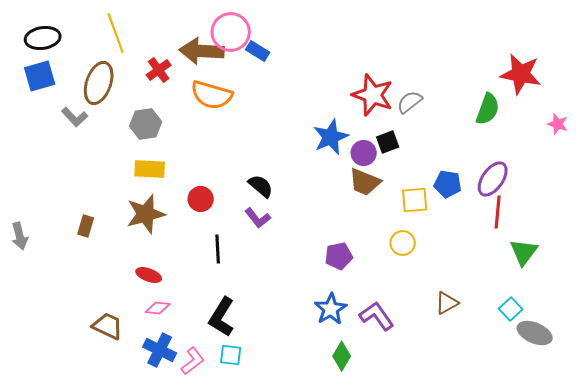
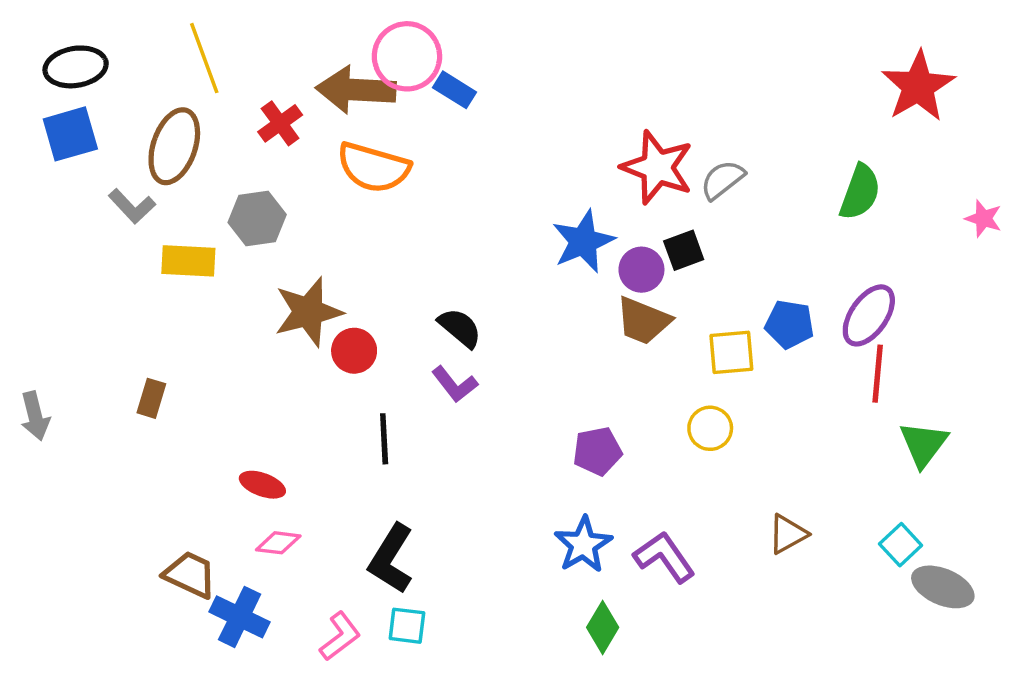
red star: (521, 74) -> (918, 86), moved, turned 30
yellow rectangle: (150, 169) -> (188, 261), moved
brown star: (146, 214) -> (308, 312), moved
blue cross: (160, 350) -> (240, 617), moved

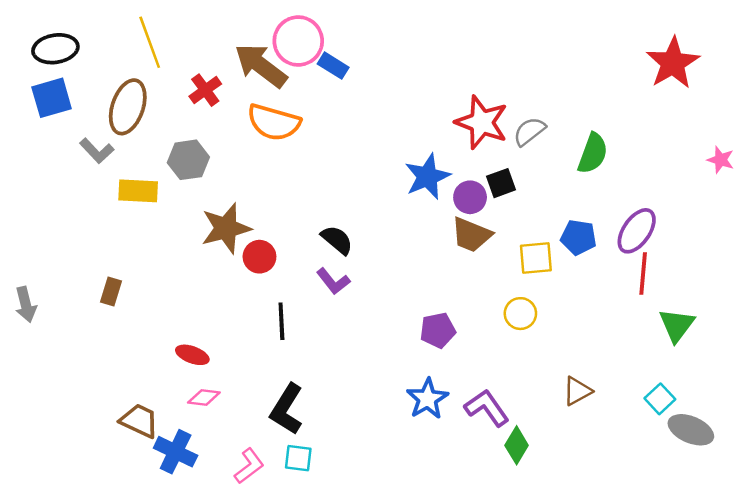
brown arrow: (356, 90) -> (261, 66), turned 34
green semicircle: (860, 192) -> (593, 153), moved
green diamond: (603, 627) -> (517, 445), moved

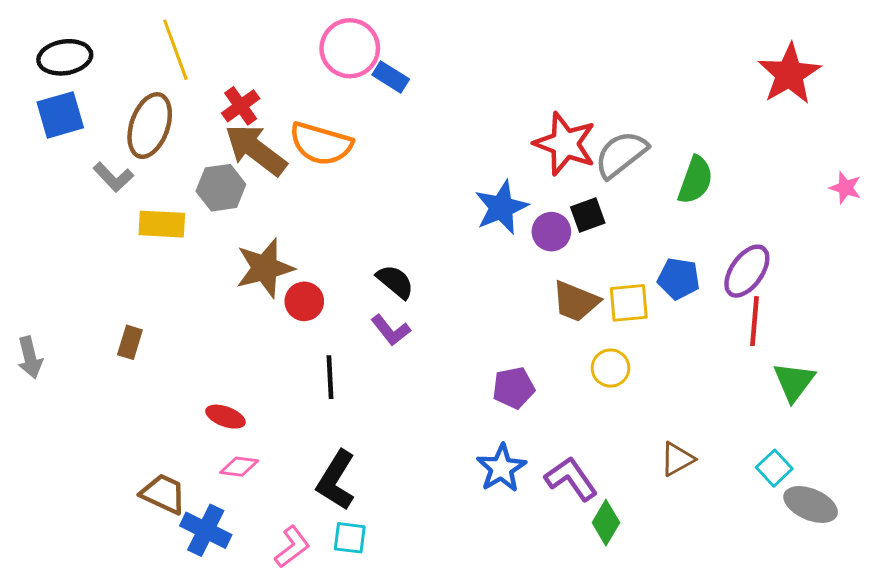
brown arrow: (261, 66) -> (256, 150), moved
gray semicircle: (529, 131) -> (621, 154), size x1.4
brown trapezoid: (471, 235) -> (576, 301), moved

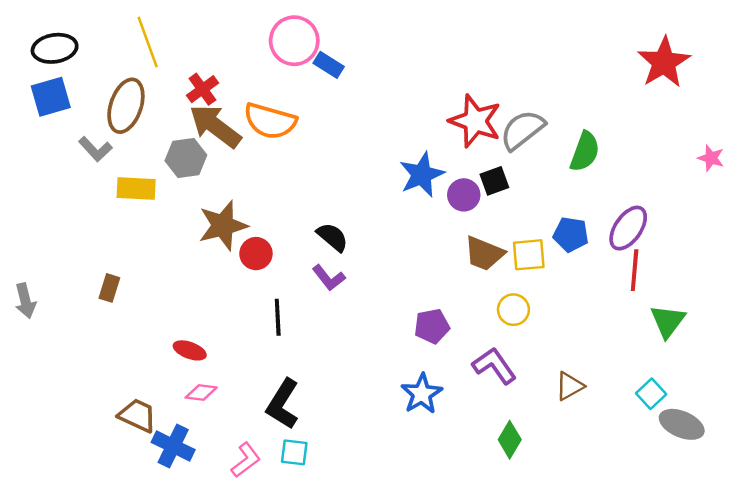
purple L-shape: (571, 479) -> (494, 366), moved

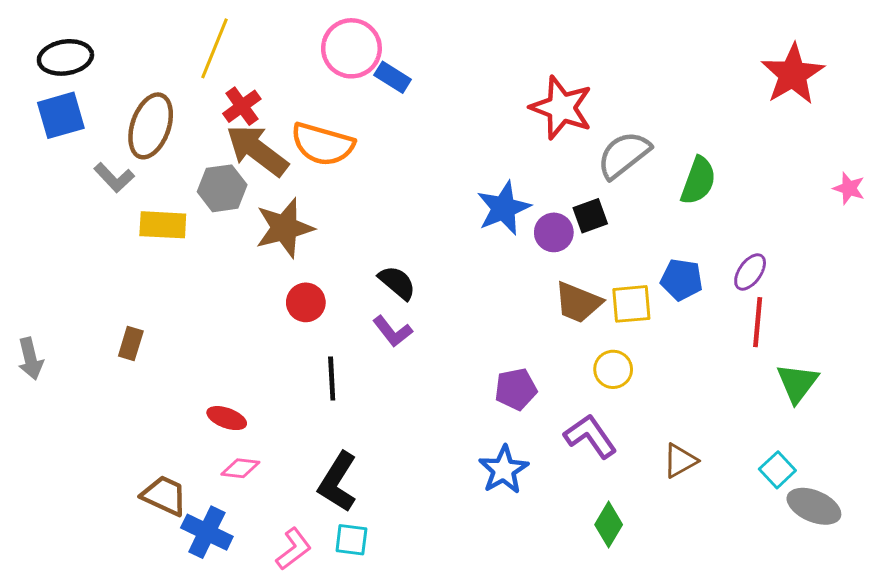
yellow line: (148, 42) -> (215, 48), moved, turned 42
red star: (475, 121) -> (561, 108), moved
brown star: (223, 226) -> (284, 228), moved
purple ellipse: (628, 228) -> (750, 272), size x0.7

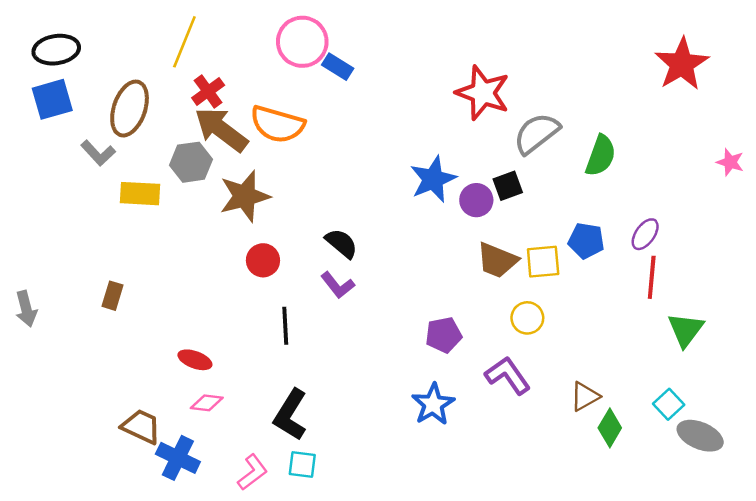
green diamond: (609, 525) -> (610, 428), moved

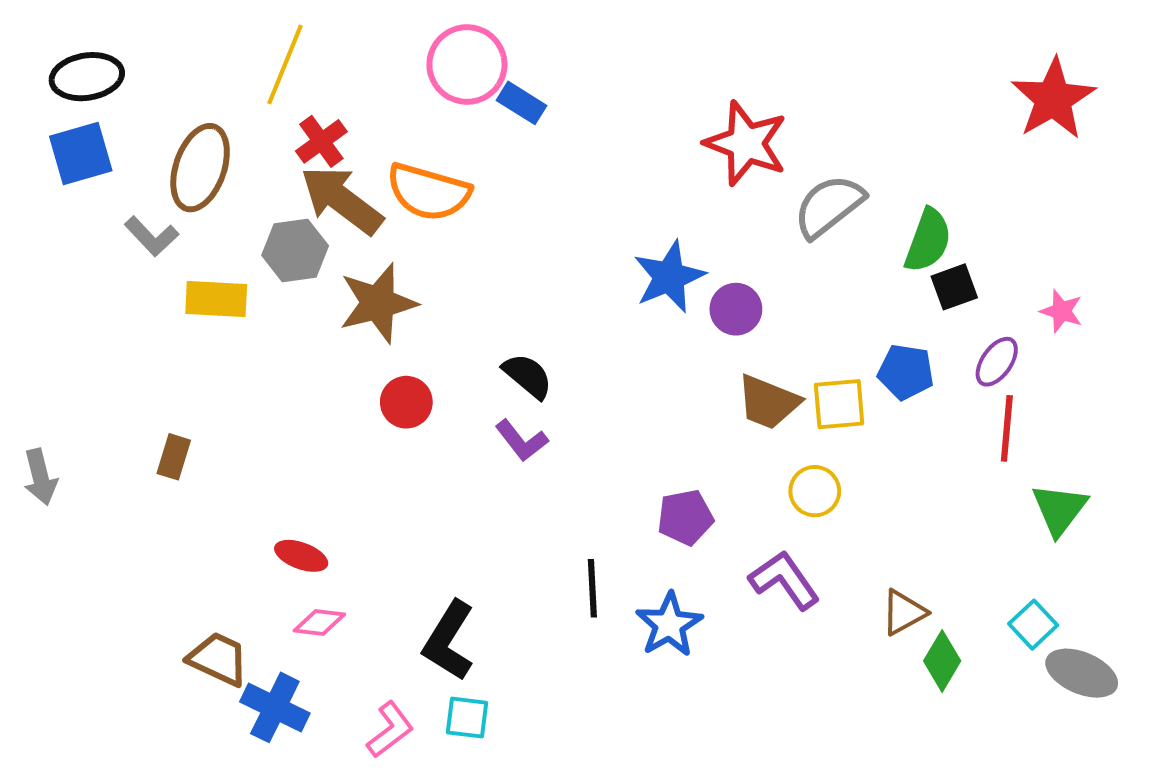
pink star: (730, 162) -> (1061, 311), moved
black square: (508, 186) -> (954, 287), moved
black line: (285, 326) -> (592, 588), moved

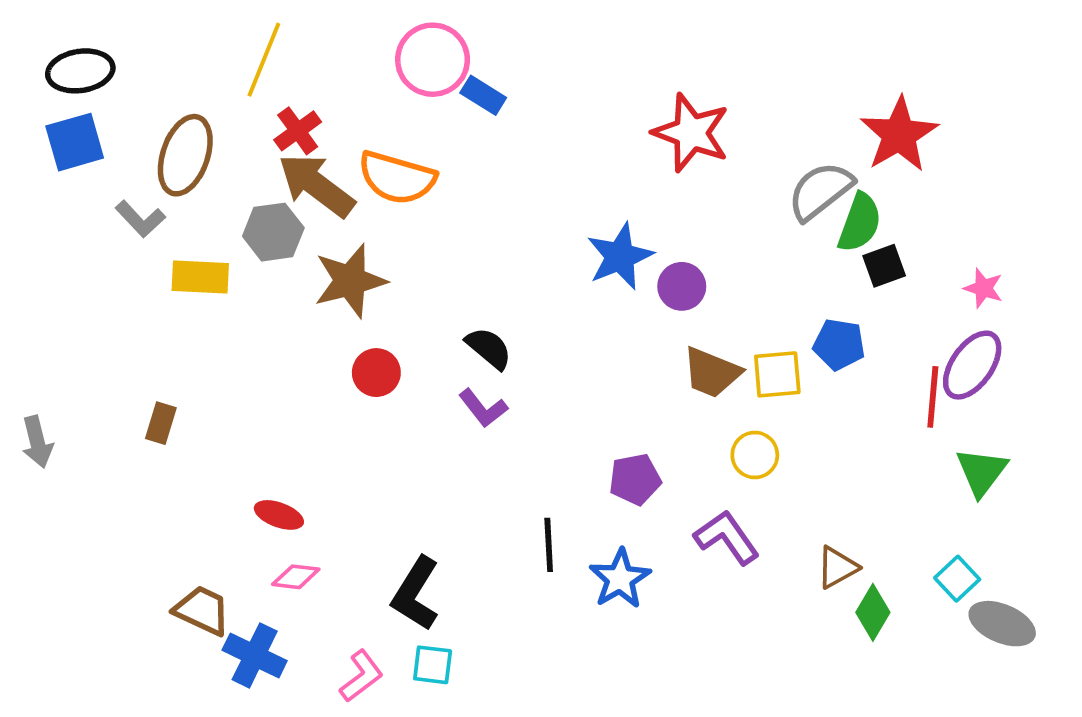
red star: (1053, 99) -> (899, 135), moved
gray semicircle: (829, 206) -> (820, 191), moved
purple ellipse: (997, 362) -> (972, 365), moved, size x1.5

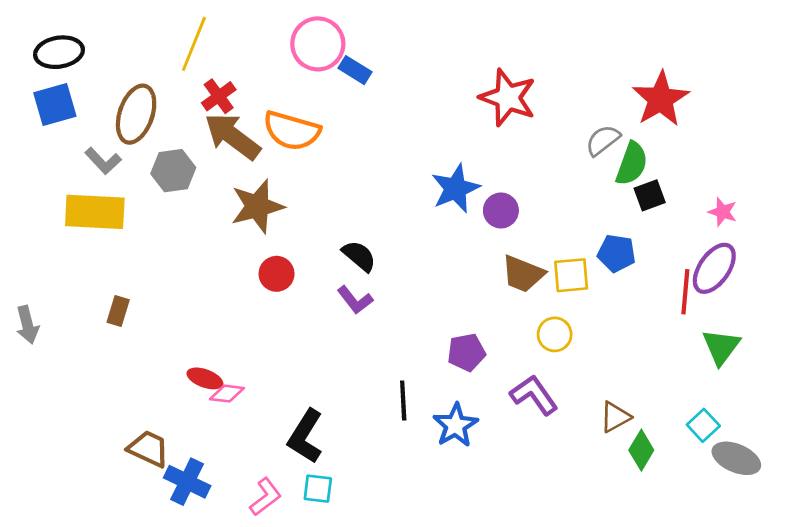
gray semicircle: (820, 191) -> (603, 140), size x0.7
gray hexagon: (273, 232) -> (173, 171), moved
yellow rectangle: (200, 277) -> (95, 212), moved, size x1.4
pink diamond: (296, 577) -> (227, 394), moved

